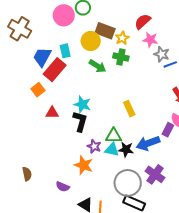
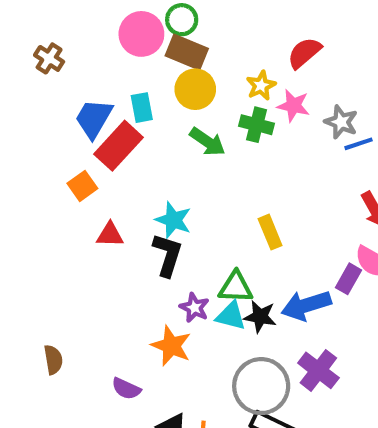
brown cross: (20, 29) -> (49, 58), size x0.6
brown rectangle: (105, 31) -> (187, 52), moved
pink star: (150, 40) -> (293, 106), moved

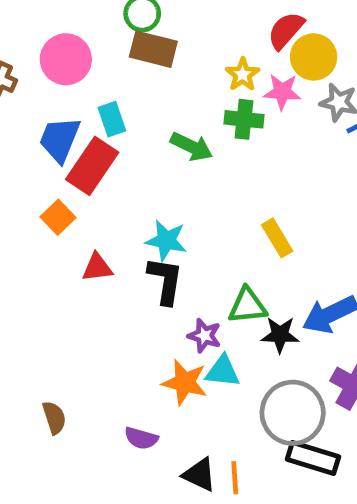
pink circle: (141, 34) -> (66, 59), moved
yellow circle: (195, 89) -> (314, 57), moved
cyan triangle: (231, 316) -> (223, 371), moved

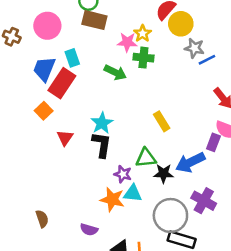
pink star: (282, 92) -> (127, 42), moved
cyan star: (166, 240) -> (102, 123), turned 30
red triangle: (97, 267) -> (65, 138), turned -48

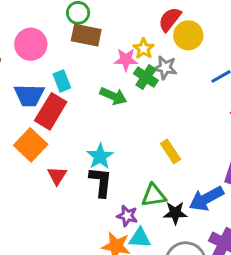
gray star: (194, 48) -> (165, 68), moved
green cross: (143, 58) -> (146, 77), turned 30
blue trapezoid: (44, 69) -> (29, 95), turned -108
orange square: (44, 111) -> (31, 145), size x1.5

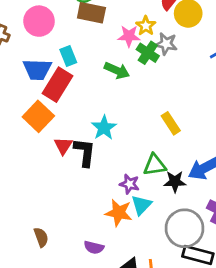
black L-shape: (101, 182) -> (85, 152), moved
cyan triangle: (140, 238) -> (141, 205), turned -50

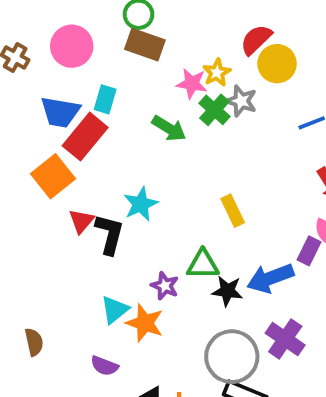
cyan rectangle: (68, 56) -> (105, 99), turned 30
cyan triangle: (141, 205) -> (115, 310), moved

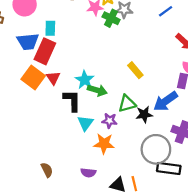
green arrow: (169, 128) -> (97, 90), moved
red triangle: (81, 221) -> (53, 78), moved
cyan triangle: (115, 310) -> (85, 123), moved

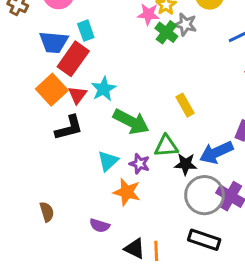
cyan rectangle: (50, 28) -> (86, 31), turned -32
cyan star: (85, 80) -> (104, 89), moved
green arrow: (97, 90) -> (131, 122), size x1.4
black L-shape: (72, 101) -> (69, 128), moved, turned 65
gray circle: (156, 149) -> (204, 195), moved

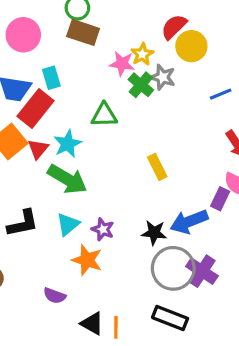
green arrow: (131, 122) -> (67, 179), moved
black L-shape: (69, 128) -> (23, 223), moved
green triangle: (166, 146) -> (104, 115), moved

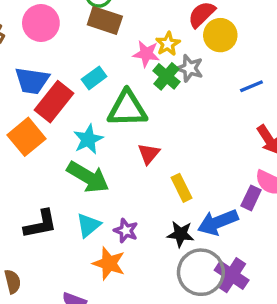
cyan rectangle: (51, 78) -> (94, 78), moved, turned 70
green triangle: (104, 115) -> (127, 109), size x1.4
red triangle: (38, 149) -> (149, 154), moved
yellow rectangle: (157, 167) -> (182, 188), moved

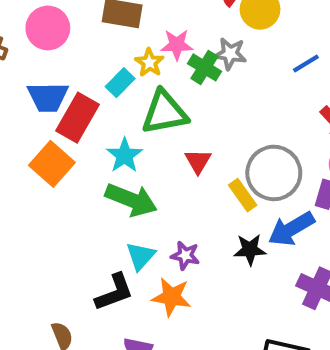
yellow star: (168, 44) -> (149, 63), moved
black L-shape: (40, 224) -> (114, 292), moved
gray circle: (201, 272) -> (274, 173), moved

